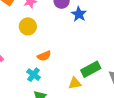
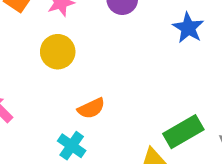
blue star: (79, 14) -> (188, 28), moved

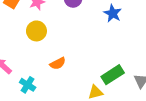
cyan cross: (72, 146) -> (28, 85), moved

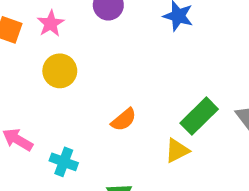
orange semicircle: (58, 63) -> (124, 120), moved

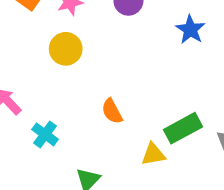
orange semicircle: (124, 120) -> (112, 111), turned 85

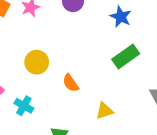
yellow circle: (66, 49) -> (37, 62), moved
green rectangle: (183, 128) -> (126, 56), moved

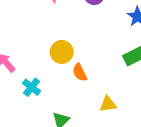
yellow circle: (37, 62) -> (62, 52), moved

